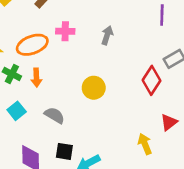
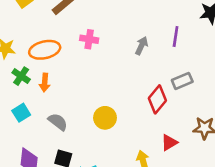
pink cross: (65, 31) -> (89, 39), moved
gray arrow: (107, 35) -> (142, 46), moved
yellow circle: (94, 88) -> (105, 118), moved

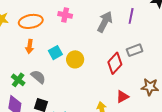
gray arrow: (142, 46) -> (105, 22), size x1.5
green cross: (21, 76) -> (18, 80), moved
cyan square: (21, 113) -> (55, 53), moved
yellow circle: (105, 118) -> (75, 59), moved

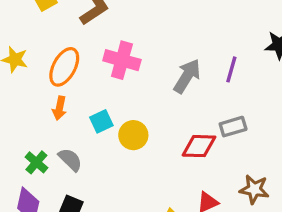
pink cross: (65, 15) -> (122, 60), size x1.5
orange ellipse: (31, 21) -> (64, 67), turned -55
red diamond: (115, 63) -> (199, 146), turned 45

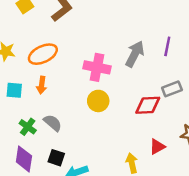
pink cross: (122, 60) -> (97, 67), moved
orange ellipse: (64, 67) -> (43, 54), turned 40
cyan square: (101, 121) -> (14, 90), moved, turned 35

